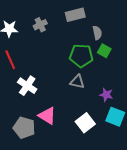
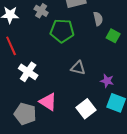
gray cross: (40, 25) -> (41, 11), turned -32
green square: (104, 51) -> (113, 36), moved
green pentagon: (81, 56) -> (62, 31), moved

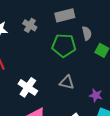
green pentagon: (62, 31) -> (64, 45), moved
white cross: (28, 72) -> (28, 87), moved

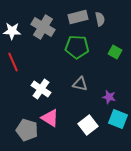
gray cross: (30, 25) -> (43, 27), size x1.6
gray semicircle: (87, 33) -> (100, 19), moved

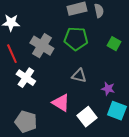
gray cross: (43, 27) -> (42, 46), moved
white cross: (41, 89) -> (26, 78), moved
pink triangle: (50, 118) -> (61, 103), moved

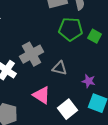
green pentagon: (76, 39) -> (71, 29), moved
gray cross: (42, 46) -> (32, 54), moved, turned 30

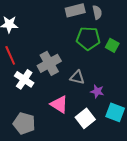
purple star: (89, 81) -> (97, 91), moved

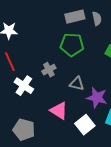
green pentagon: (88, 38) -> (72, 45), moved
gray cross: (49, 63) -> (49, 70), size x0.6
purple star: (97, 91) -> (97, 98), size x1.5

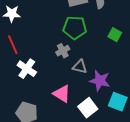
gray cross: (49, 70) -> (63, 51), moved

